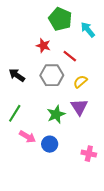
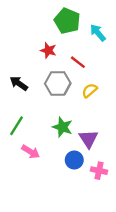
purple triangle: (79, 107) -> (88, 139), moved
green star: (56, 114) -> (62, 127), turned -30
blue circle: (50, 144) -> (74, 160), moved

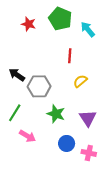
red star: (48, 50) -> (29, 24), moved
red line: (78, 62) -> (70, 56), turned 56
gray hexagon: (58, 83) -> (39, 86), moved
purple triangle: (88, 139) -> (88, 118), moved

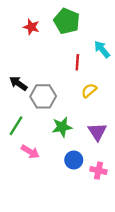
cyan arrow: (88, 29) -> (102, 49), moved
green star: (56, 114) -> (62, 127), turned -30

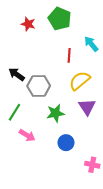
yellow semicircle: (89, 91) -> (80, 81), size x1.5
purple triangle: (97, 132) -> (87, 107), moved
pink cross: (98, 171) -> (92, 165), moved

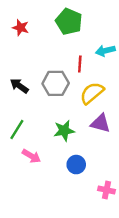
red star: (28, 24) -> (20, 28), moved
cyan arrow: (91, 44) -> (105, 51), turned -63
gray hexagon: (39, 86) -> (56, 83), moved
purple triangle: (87, 107) -> (100, 123), turned -42

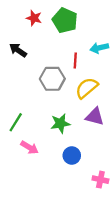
red star: (20, 28) -> (34, 18), moved
black arrow: (19, 86) -> (18, 50), moved

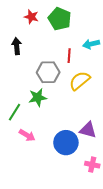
black arrow: (18, 50) -> (17, 46), turned 49
purple triangle: (95, 117) -> (88, 130), moved
green star: (60, 123) -> (38, 97), moved
blue circle: (72, 155) -> (66, 143), size x1.5

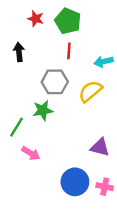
cyan arrow: (91, 44) -> (104, 62), moved
red line: (69, 56) -> (69, 51), moved
blue circle: (66, 143) -> (75, 182), moved

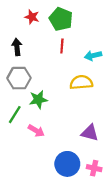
gray hexagon: (55, 82) -> (19, 78), moved
yellow semicircle: (90, 91) -> (81, 82), turned 35
pink arrow: (31, 153) -> (36, 131), moved

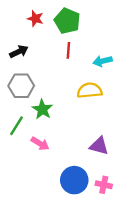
black arrow: (17, 47) -> (19, 52), turned 70
green star: (38, 100) -> (42, 109), turned -30

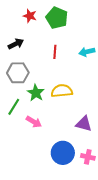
red line: (68, 50) -> (55, 52), moved
yellow semicircle: (90, 90) -> (62, 91), moved

